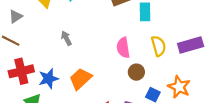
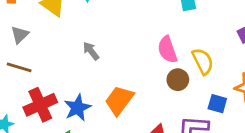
yellow semicircle: (159, 46) -> (203, 61), moved
brown circle: (136, 72) -> (178, 80), moved

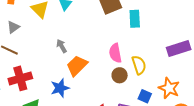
orange trapezoid: (119, 100) -> (77, 66), moved
blue star: (77, 108) -> (60, 88), moved

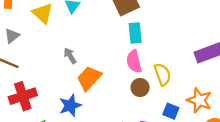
cyan rectangle: (135, 19) -> (135, 33), moved

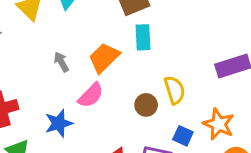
pink semicircle: (134, 61) -> (91, 95), moved, turned -125
orange trapezoid: (89, 78) -> (104, 58), moved

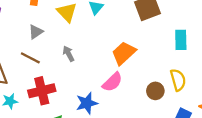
cyan rectangle: (143, 37) -> (181, 40), moved
gray arrow: (61, 62) -> (69, 54), moved

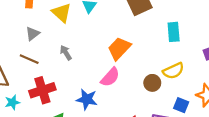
yellow semicircle: (178, 80) -> (173, 71), turned 85
blue star: (87, 103) -> (87, 99), turned 30

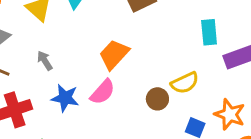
cyan rectangle: (174, 32) -> (209, 32), moved
blue star: (87, 99) -> (65, 98), moved

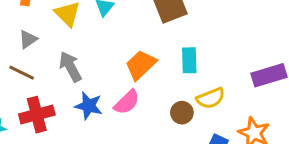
cyan rectangle: (209, 32) -> (189, 60), moved
gray arrow: (45, 61) -> (70, 67), size x1.5

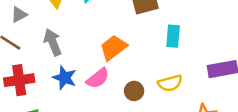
cyan rectangle: (189, 60) -> (173, 36), moved
brown circle: (182, 113) -> (134, 91), moved

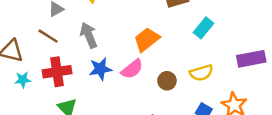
cyan rectangle: (173, 36) -> (204, 28), turned 35
blue star: (65, 78) -> (100, 69), turned -30

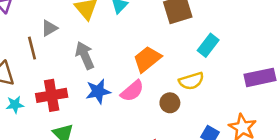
brown line: (48, 36) -> (32, 48), moved, turned 45
yellow semicircle: (201, 73) -> (191, 81), moved

